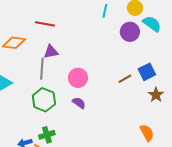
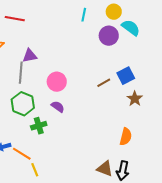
red line: (45, 24) -> (15, 19), moved
orange semicircle: (147, 133) -> (126, 137), turned 42
green cross: (47, 135) -> (39, 126), moved

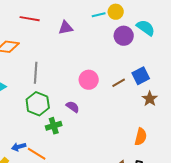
yellow circle: (114, 12) -> (116, 12), moved
cyan line: (84, 15) -> (99, 15), turned 64
purple triangle: (30, 56) -> (66, 28), moved
pink circle: (57, 82) -> (89, 80), moved

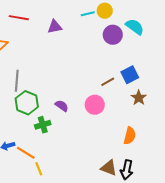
gray line: (36, 73) -> (17, 81), moved
pink circle: (89, 80) -> (95, 105), moved

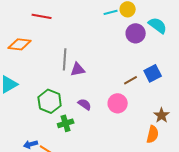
purple triangle: (55, 27) -> (78, 69), moved
gray line: (17, 81) -> (65, 59), moved
brown star: (139, 98) -> (162, 115), moved

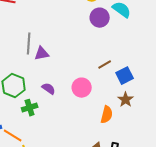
blue square: (153, 73) -> (125, 76), moved
brown line: (131, 80) -> (105, 65), moved
orange semicircle: (153, 134) -> (107, 115), moved

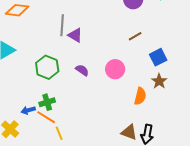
purple triangle: (42, 54) -> (75, 35), turned 42
brown line: (105, 65) -> (135, 36), moved
green cross: (30, 108) -> (47, 102), moved

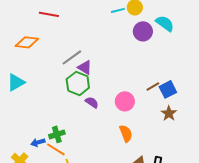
gray line: (62, 25) -> (72, 57), turned 50
brown line: (135, 36) -> (153, 86), moved
green hexagon: (47, 67) -> (78, 83), moved
orange semicircle: (140, 96) -> (126, 133), moved, turned -36

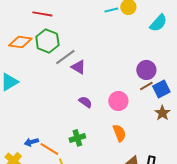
cyan semicircle: (165, 23) -> (158, 23), turned 96
purple circle: (143, 31) -> (146, 70), moved
green hexagon: (78, 83) -> (47, 41), moved
green cross: (57, 134) -> (77, 138), moved

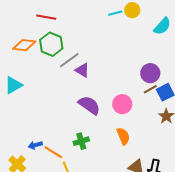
purple semicircle: (85, 102) -> (89, 105), size x1.6

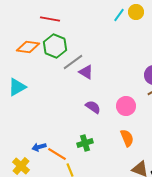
cyan line: (115, 13) -> (119, 15), turned -40
purple semicircle: (89, 105) -> (93, 107), size x0.7

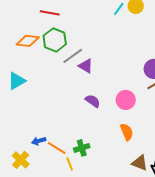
green cross: (85, 143) -> (82, 148), moved

